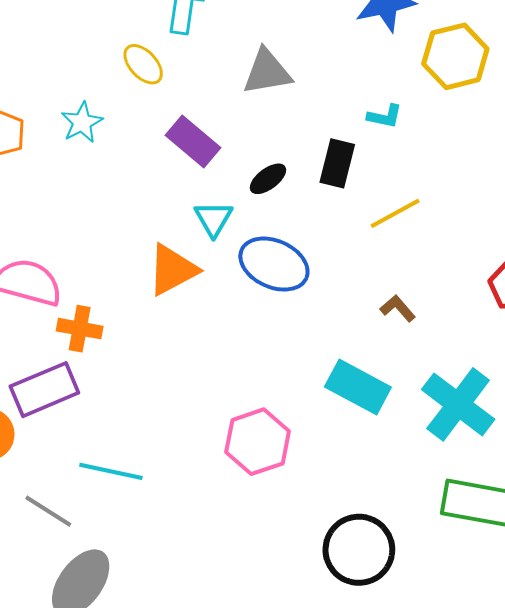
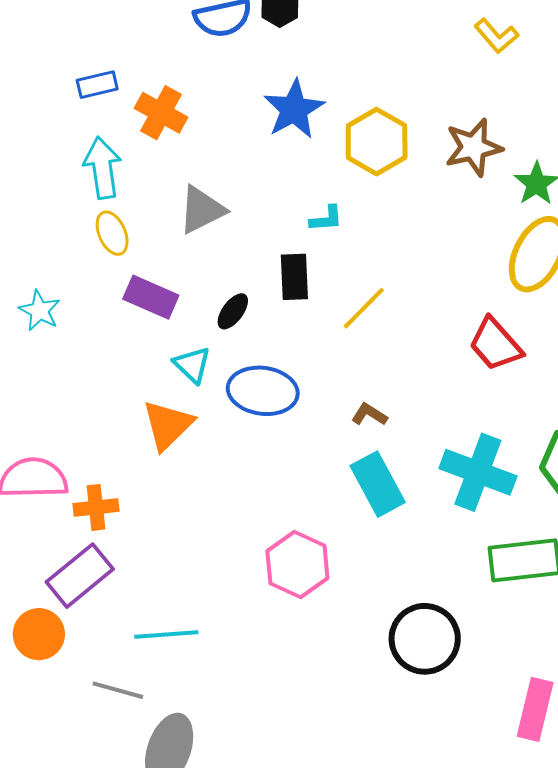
yellow ellipse: (143, 64) -> (112, 233), moved, turned 36
brown L-shape: (398, 308) -> (369, 414), moved
cyan rectangle: (358, 387) -> (378, 484), turned 50

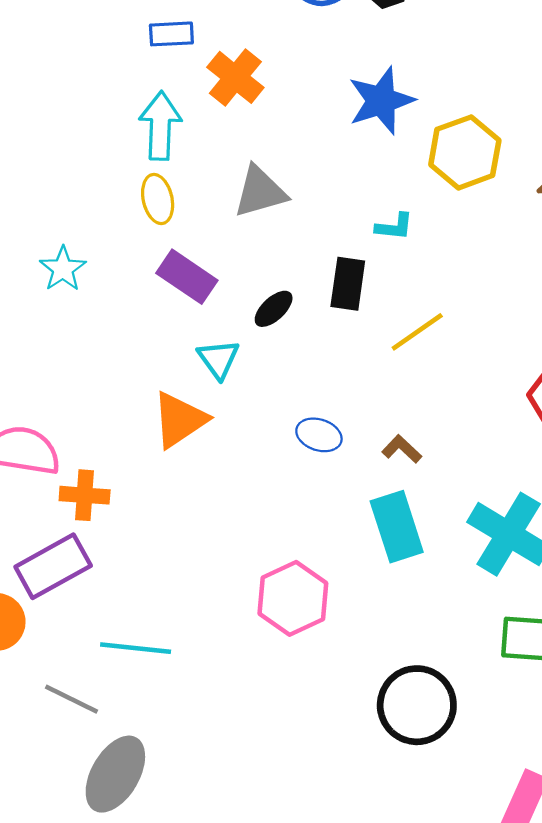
blue ellipse: (263, 391) -> (319, 435), moved, size x0.6

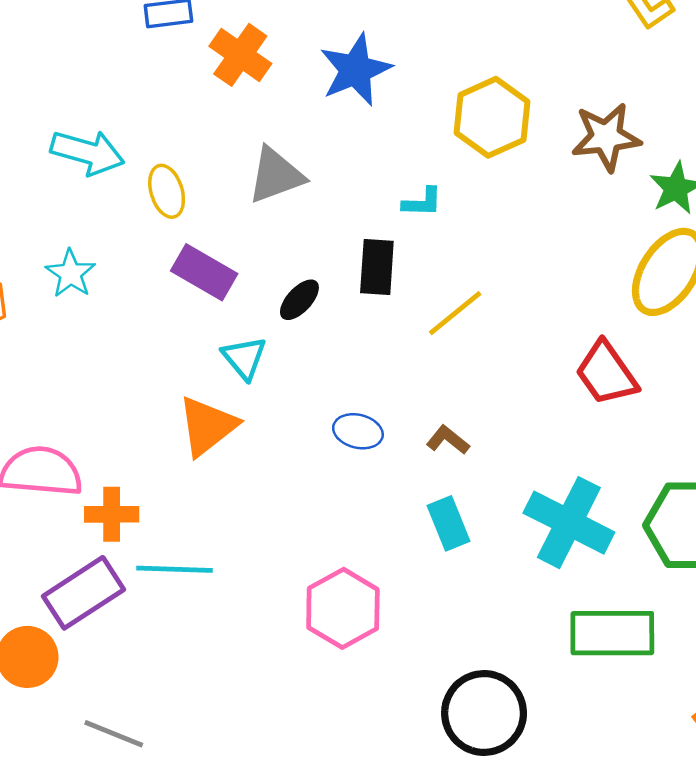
blue star: (381, 101) -> (355, 70), moved
cyan arrow: (160, 126) -> (88, 152), moved, turned 108
cyan rectangle: (397, 527) -> (448, 523), size x0.7
cyan line: (136, 648) -> (174, 569), moved

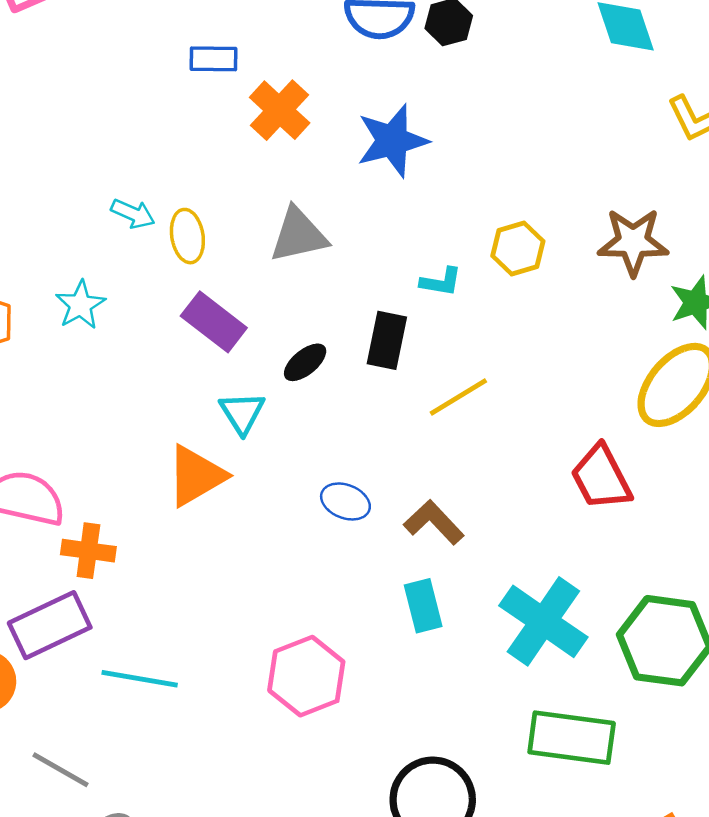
yellow hexagon: (492, 117) -> (518, 248), moved, size x0.7
cyan arrow: (88, 152) -> (133, 214), moved, size x0.6
brown L-shape: (448, 440) -> (434, 522), size x1.4
cyan line: (174, 569) -> (140, 679), moved

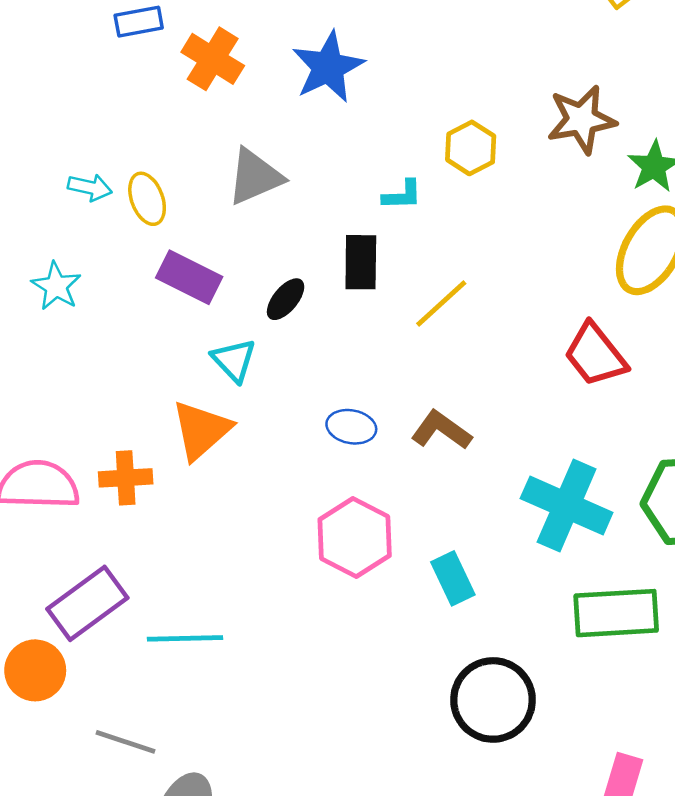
orange cross: (88, 551) -> (126, 478), moved
cyan rectangle: (423, 606) -> (453, 578), moved
pink hexagon: (306, 676) -> (355, 537), moved

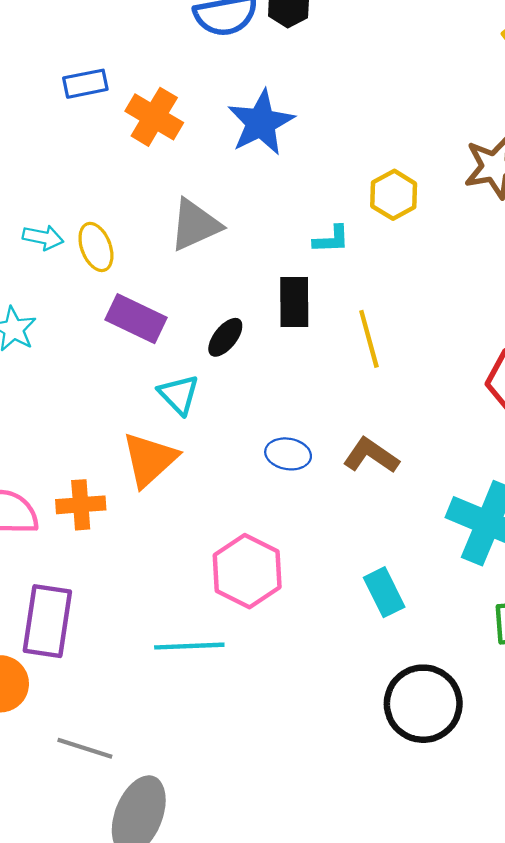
yellow line: (441, 304) -> (369, 339), turned -62
pink hexagon: (355, 537) -> (247, 571), moved
purple rectangle: (87, 603) -> (47, 621), turned -44
cyan line: (185, 638) -> (189, 646), moved

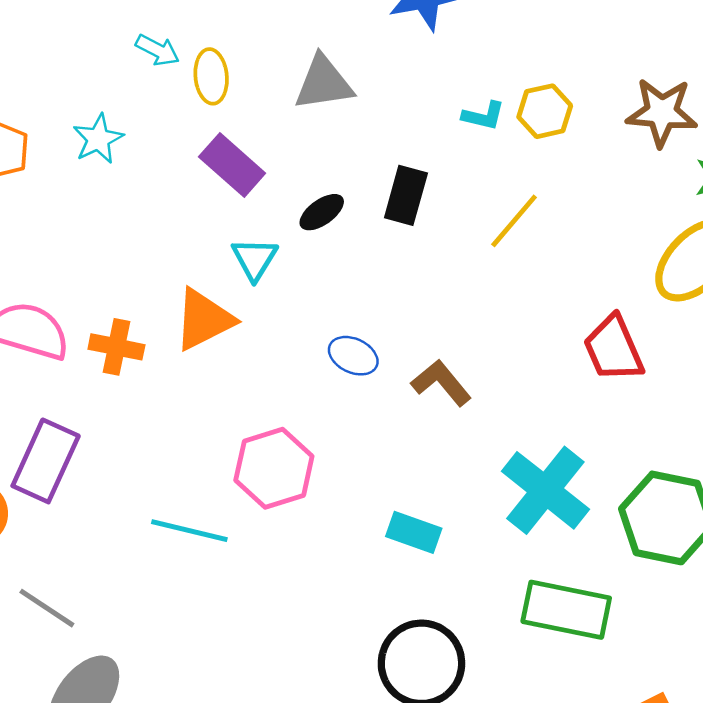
cyan L-shape: (331, 239) -> (483, 116), moved
yellow line: (369, 339) -> (514, 221), moved, turned 40
cyan rectangle: (384, 592) -> (414, 532), turned -60

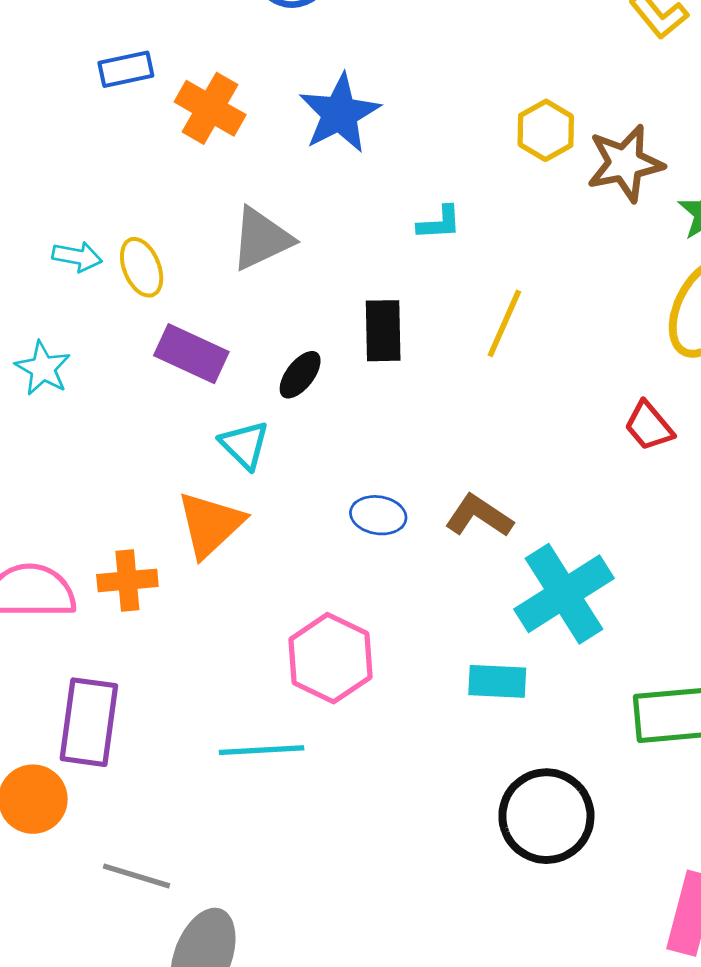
yellow hexagon: (545, 111) -> (546, 130), moved
red trapezoid: (614, 349) -> (649, 426), size x0.7
cyan cross: (545, 490) -> (564, 594), moved, turned 36

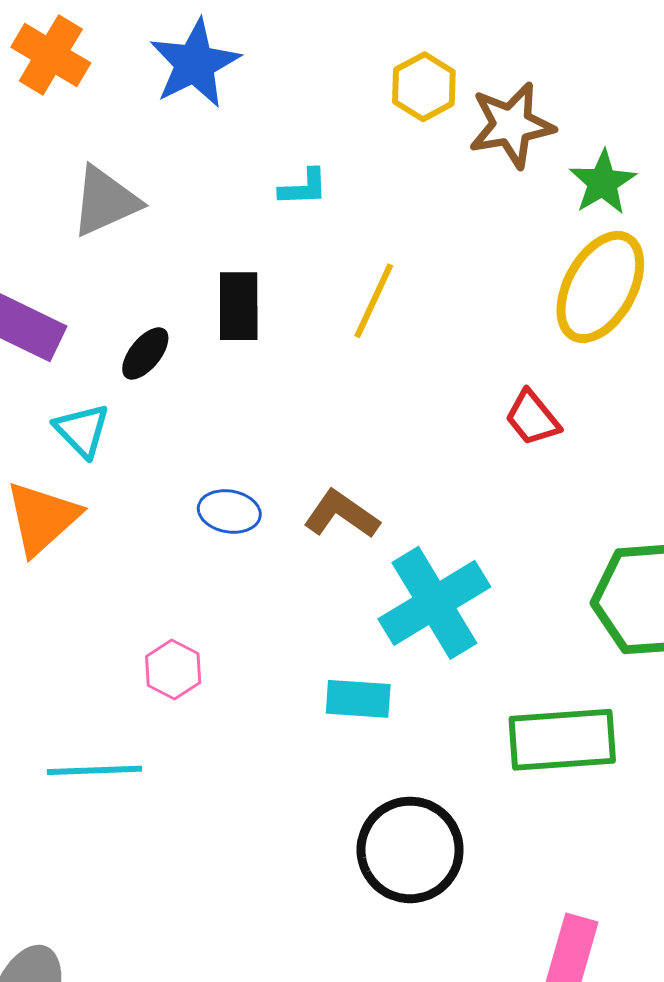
pink hexagon: (331, 658) -> (173, 670), size x0.6

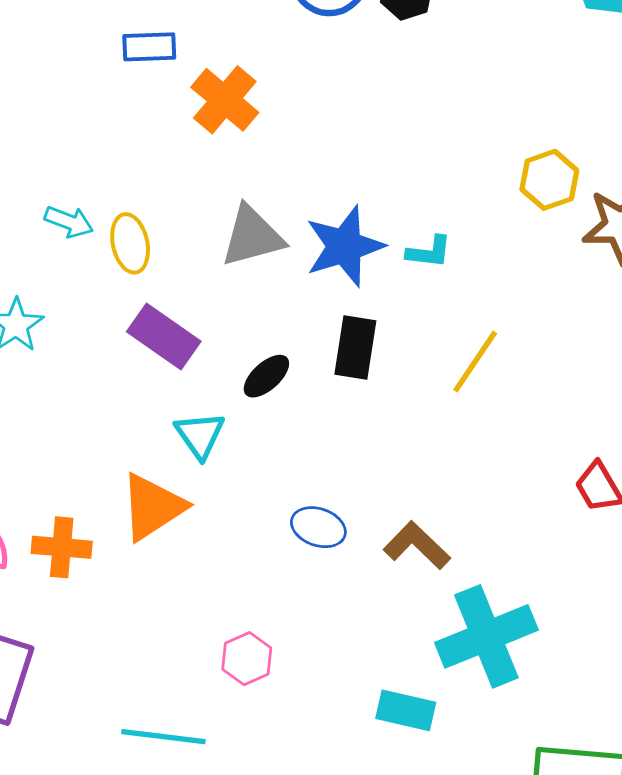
blue star: (195, 63) -> (345, 246), moved

